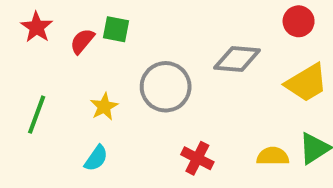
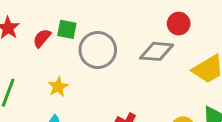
red circle: (299, 21) -> (179, 24), moved
gray circle: (166, 87) -> (98, 50), moved

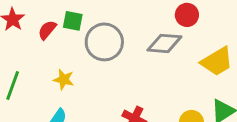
yellow star: (58, 87) -> (64, 80), turned -30

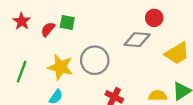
gray circle: (104, 42) -> (95, 60), moved
yellow star: (64, 80) -> (60, 67), size x1.6

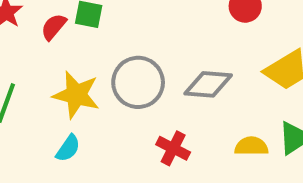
gray diamond: (137, 40) -> (208, 84), moved

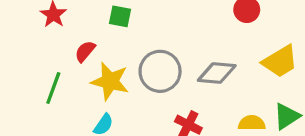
red semicircle: (54, 27) -> (85, 51), moved

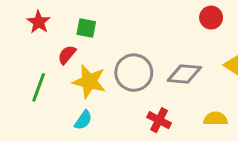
green square: (120, 16) -> (86, 28), moved

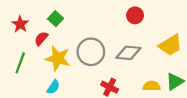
red circle: (211, 18) -> (135, 15), moved
red star: (39, 22) -> (20, 24), moved
green square: (86, 28) -> (56, 19), turned 32

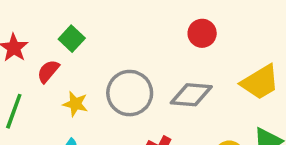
yellow star: (58, 58) -> (75, 104), size x0.6

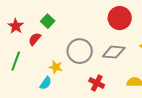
red circle: (202, 33) -> (120, 18), size x1.5
yellow star: (75, 104) -> (56, 67), moved

